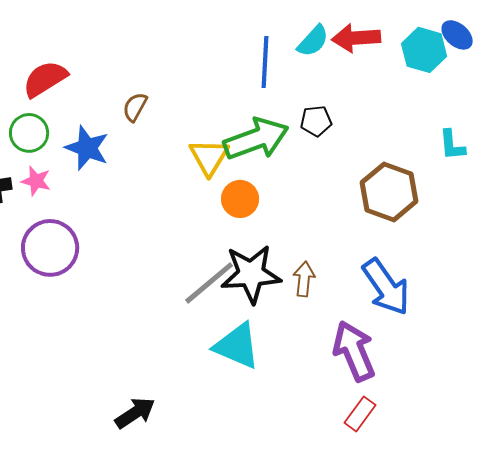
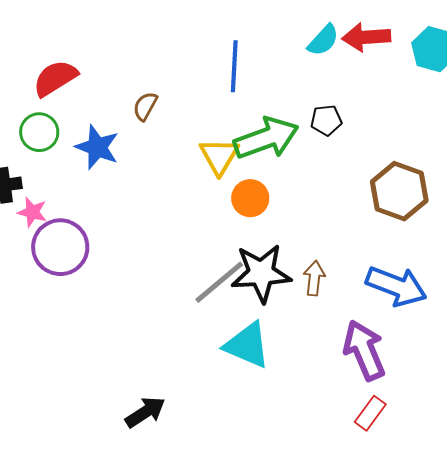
blue line: (265, 62) -> (234, 66), moved
pink star: (36, 181) -> (32, 212), moved
blue arrow: (386, 287) -> (396, 286), turned -34

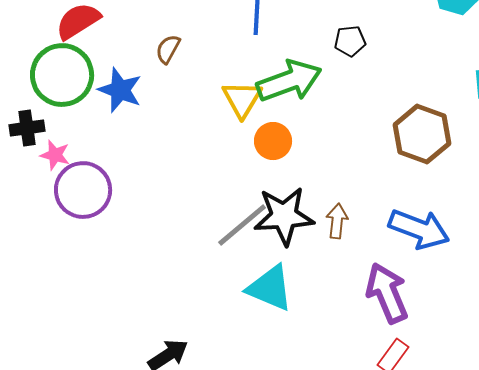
black pentagon: (326, 120) -> (350, 41), moved
green circle: (39, 132) -> (62, 75), size x1.6

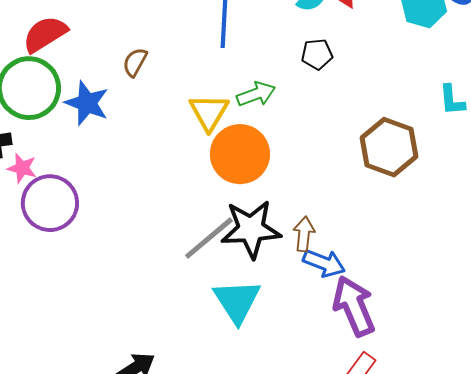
green arrow: (289, 81) -> (256, 94), size x0.6
orange circle: (273, 141) -> (240, 154), size x1.6
blue arrow: (419, 229) -> (324, 263), moved, size x0.7
cyan triangle: (270, 288) -> (237, 301), turned 34

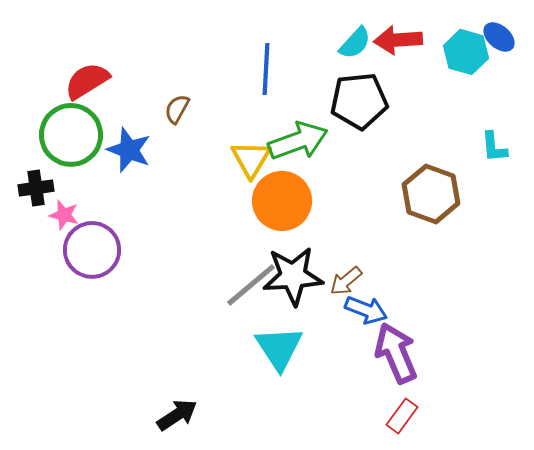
black pentagon: (317, 54) -> (359, 101), size x1.8
green arrow: (256, 94) -> (298, 141), size x1.5
brown arrow: (304, 234) -> (346, 281), turned -136

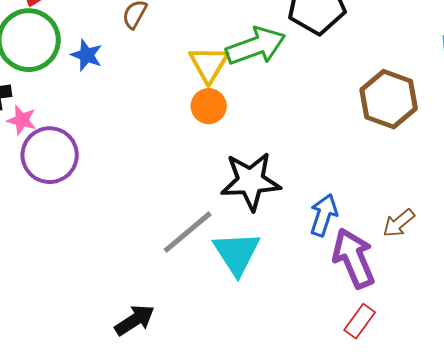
blue star: (129, 150) -> (87, 55), size x0.7
orange circle: (282, 201) -> (209, 106), moved, size x0.6
brown arrow: (346, 281) -> (399, 223), moved
gray line: (251, 285) -> (188, 232), moved
blue arrow: (366, 310) -> (324, 215), turned -93

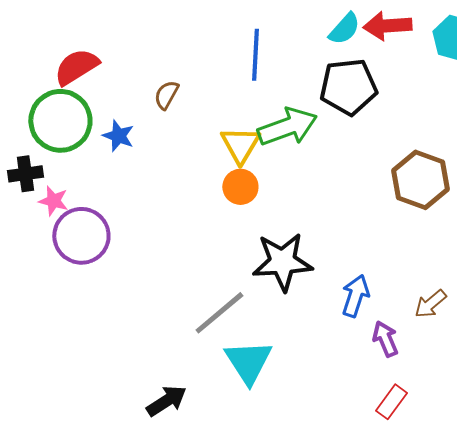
cyan triangle: (237, 253) -> (248, 362), moved
purple arrow: (354, 258) -> (385, 339), size x0.6

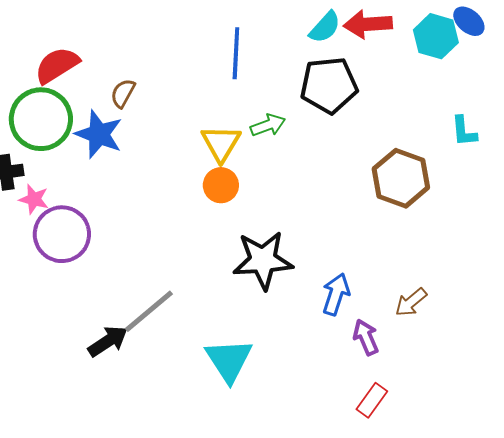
brown semicircle: (166, 95) -> (123, 93), moved
green arrow: (287, 127) -> (268, 125), size x0.6
blue star: (118, 136) -> (99, 134), size x1.5
gray line: (219, 313) -> (149, 311), moved
black arrow: (166, 401) -> (108, 341), moved

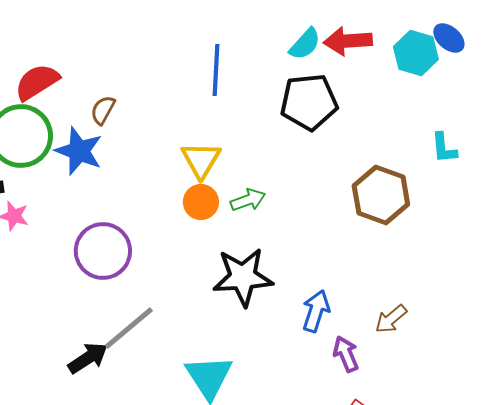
green arrow: (268, 125) -> (248, 200), moved
purple circle: (62, 234) -> (103, 251), moved

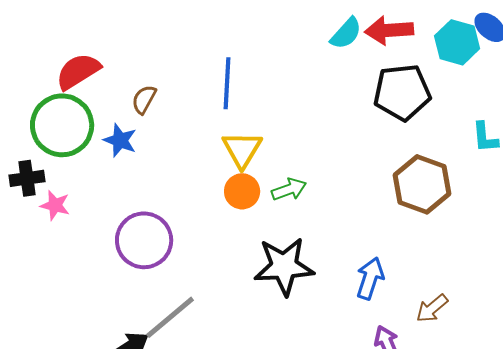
blue line: (216, 70) -> (227, 83), moved
black pentagon: (309, 102) -> (402, 92), moved
blue star: (79, 151) -> (120, 140), size x0.7
blue arrow: (316, 311) -> (370, 278), moved

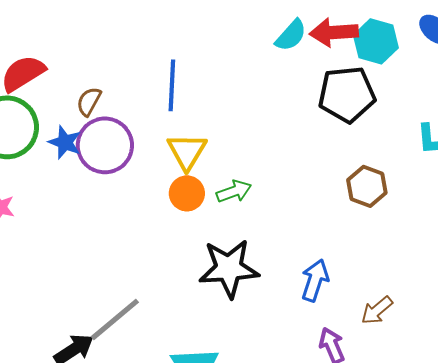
cyan hexagon: (457, 42) -> (376, 41), moved
brown hexagon: (422, 184) -> (367, 186), size x0.7
purple circle: (144, 240) -> (105, 145), moved

